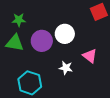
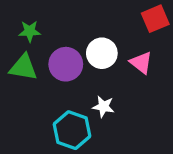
pink triangle: (90, 56) -> (141, 63), moved
cyan hexagon: (30, 83) -> (72, 130), moved

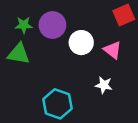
purple circle: (66, 64) -> (52, 25), moved
white star: (103, 107) -> (104, 85), moved

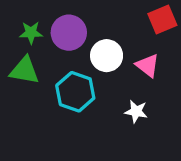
cyan hexagon: (57, 104) -> (75, 92), moved

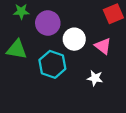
green star: (31, 33) -> (21, 11), moved

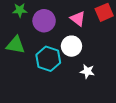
white circle: (74, 39) -> (71, 46), moved
pink triangle: (103, 46) -> (78, 19), moved

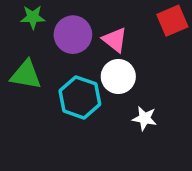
pink triangle: (78, 19) -> (115, 40), moved

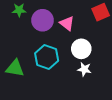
green triangle: (26, 75) -> (15, 68), moved
white circle: (118, 77) -> (81, 49), moved

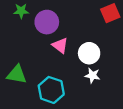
pink triangle: (67, 23) -> (60, 45), moved
cyan hexagon: (47, 57) -> (51, 90), moved

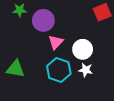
pink triangle: (60, 45) -> (56, 42), turned 35
cyan hexagon: (51, 90) -> (59, 70), moved

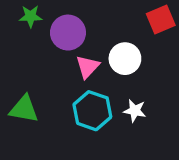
white circle: (83, 49) -> (125, 59), moved

